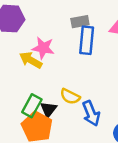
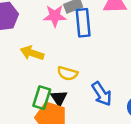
pink star: (43, 48) -> (55, 16), moved
yellow semicircle: (70, 96) -> (67, 73), moved

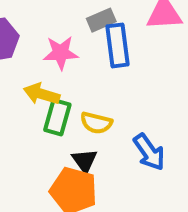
pink star: (55, 16) -> (61, 53), moved
green rectangle: (42, 98) -> (57, 117), moved

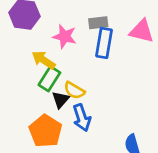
blue arrow: (149, 152) -> (82, 118), moved
black triangle: (85, 161) -> (61, 100), moved

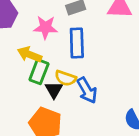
blue rectangle: (104, 43) -> (77, 43), moved
blue arrow: (82, 118) -> (87, 90), moved

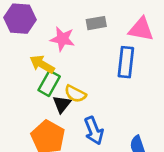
blue rectangle: (77, 43) -> (126, 62), moved
blue arrow: (87, 90) -> (94, 131), moved

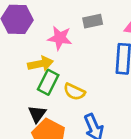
yellow arrow: (42, 64) -> (41, 64), turned 140
black triangle: (62, 104) -> (37, 114), moved

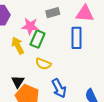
yellow arrow: (41, 64) -> (18, 46), turned -102
green rectangle: (48, 82) -> (38, 39), moved

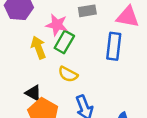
black triangle: (18, 82) -> (33, 93), turned -40

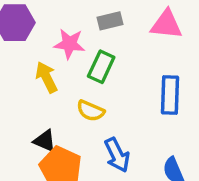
green rectangle: (64, 42) -> (101, 67), moved
blue rectangle: (114, 46) -> (170, 95), moved

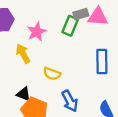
gray rectangle: (110, 21) -> (81, 14), moved
pink star: (69, 44) -> (37, 32), turned -30
green rectangle: (101, 67) -> (70, 26), moved

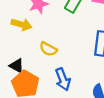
yellow arrow: (23, 54) -> (22, 24), turned 126

